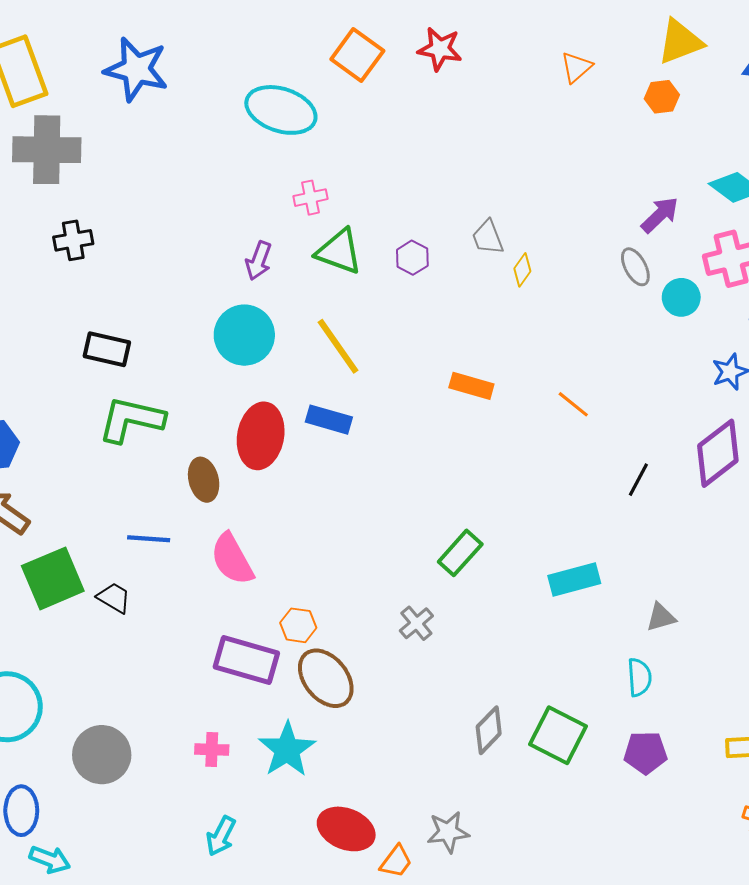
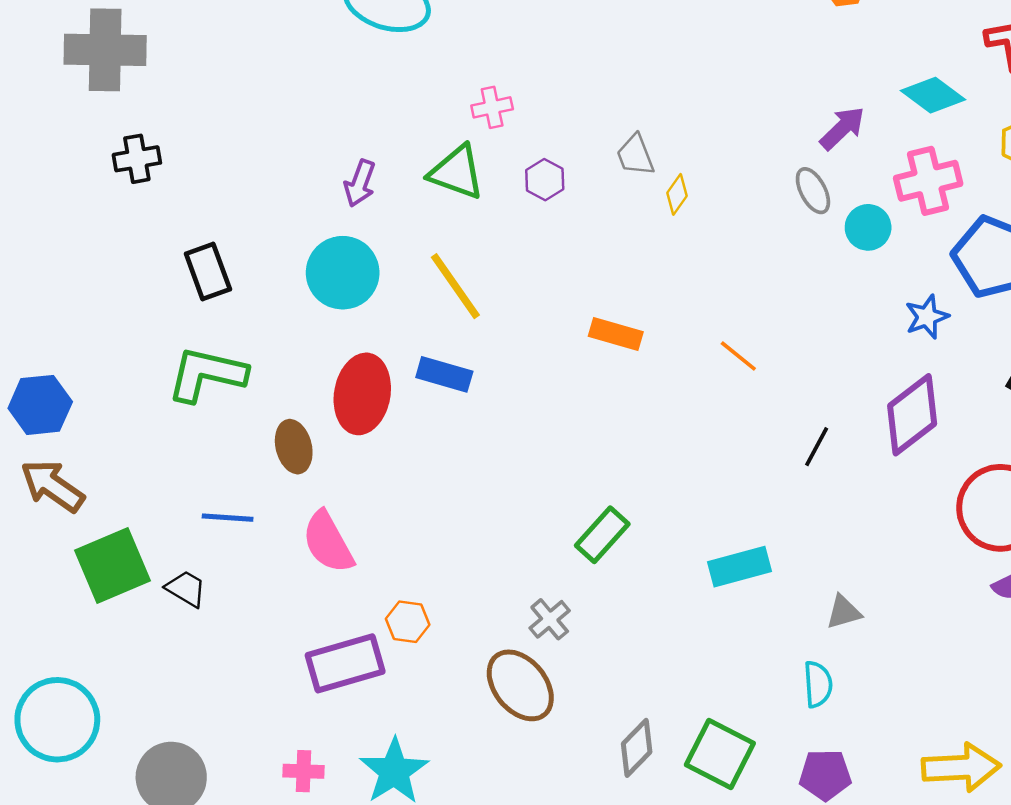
pink cross: (311, 198) -> (492, 107), moved
black rectangle: (107, 349) -> (208, 271), moved, turned 57
purple rectangle: (246, 660) -> (345, 663), turned -32
brown ellipse: (326, 678) -> (520, 685), moved

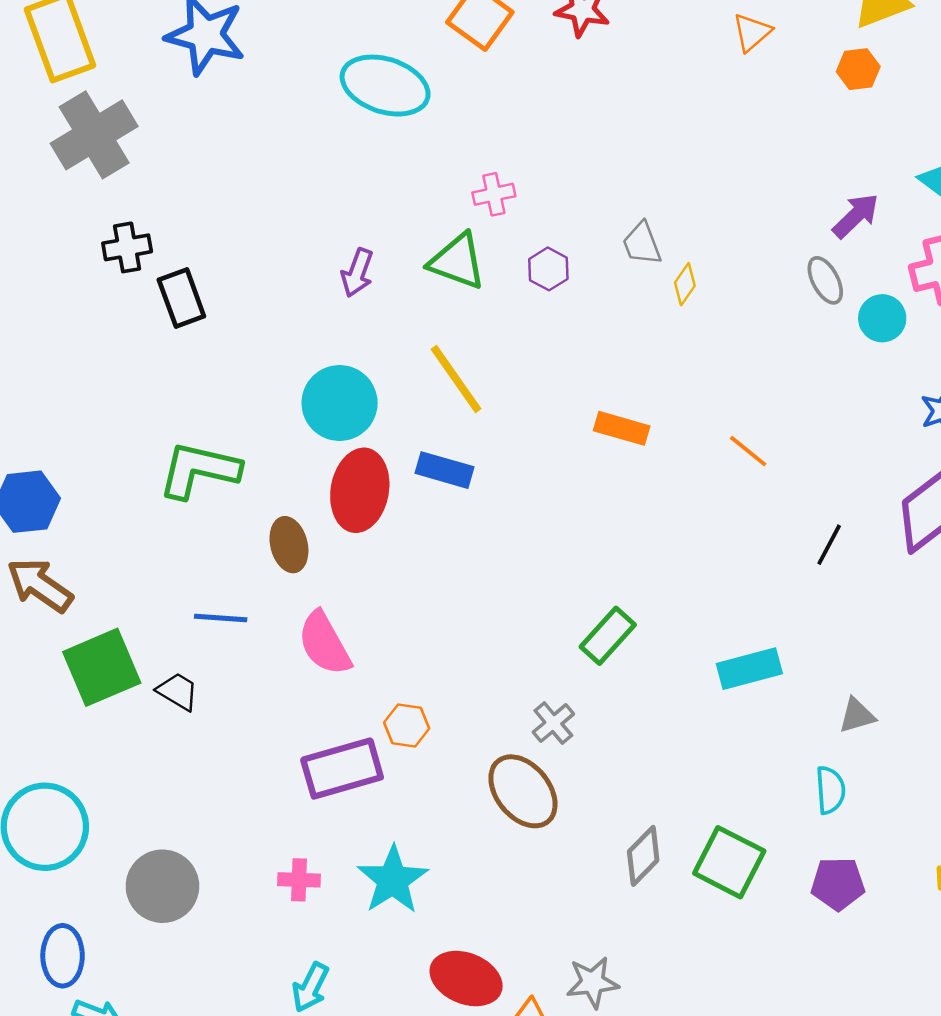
gray cross: (105, 50) -> (94, 135), turned -32
black rectangle: (208, 271) -> (181, 298), moved
cyan circle: (343, 273) -> (340, 403), moved

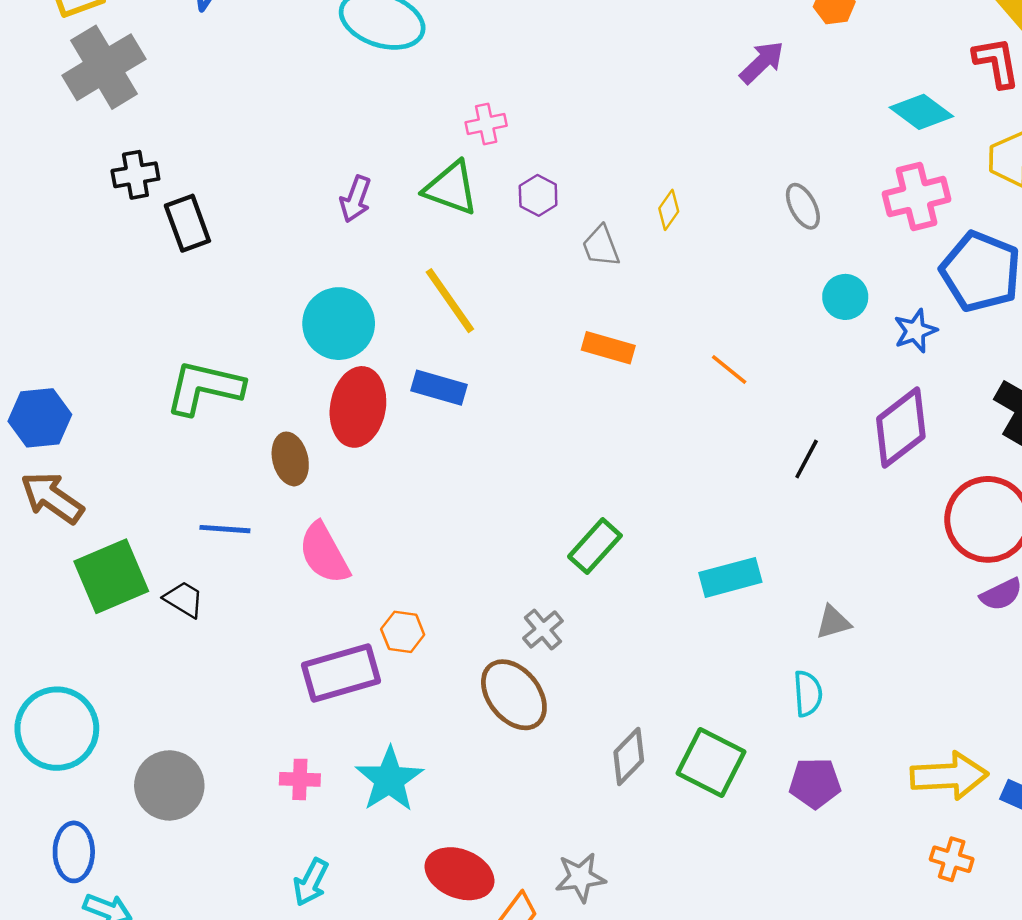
purple arrow: (856, 216) -> (762, 62), moved
gray trapezoid: (642, 244) -> (601, 246), moved
cyan circle: (882, 318) -> (845, 297), moved

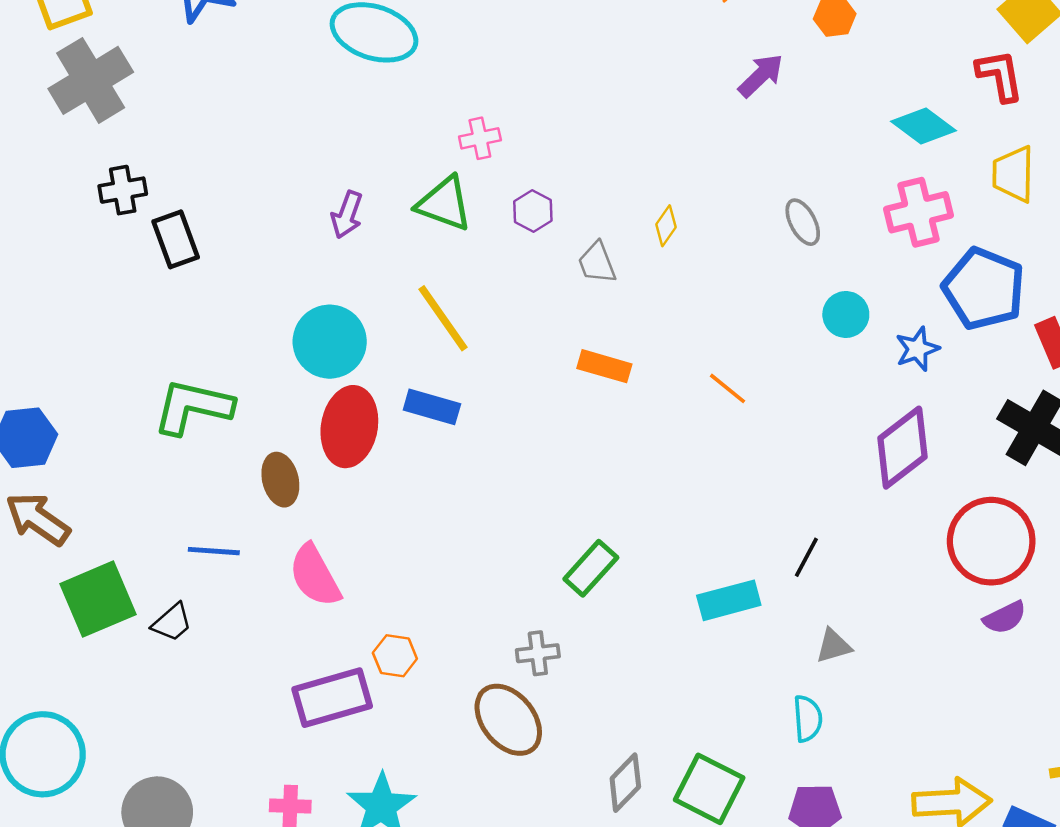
black line: (807, 459) -> (806, 557), moved
black trapezoid: (184, 599) -> (172, 622), turned 108
gray cross: (543, 629) -> (538, 653), turned 33

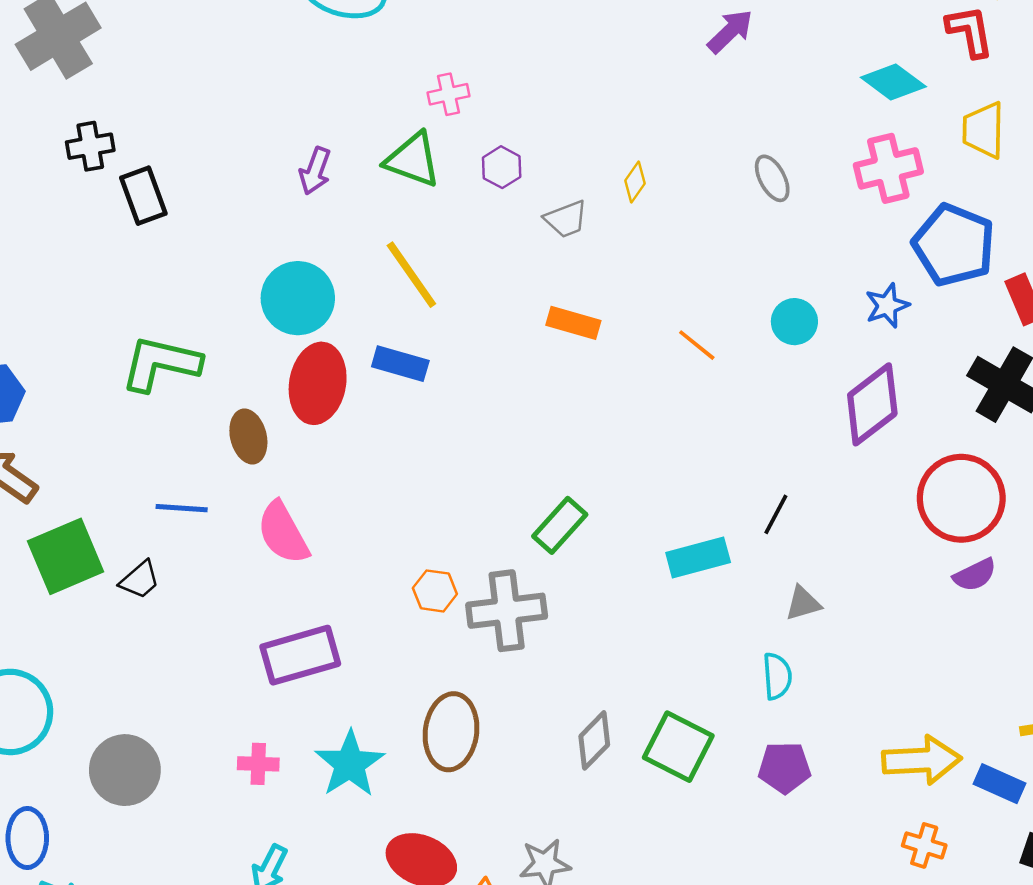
gray trapezoid: (597, 263) -> (566, 219), turned -90
cyan circle: (846, 314) -> (794, 322), moved
gray cross: (538, 653) -> (507, 611), size x1.8
orange hexagon: (395, 656) -> (435, 591), moved
brown ellipse: (508, 720) -> (451, 732), moved, turned 46

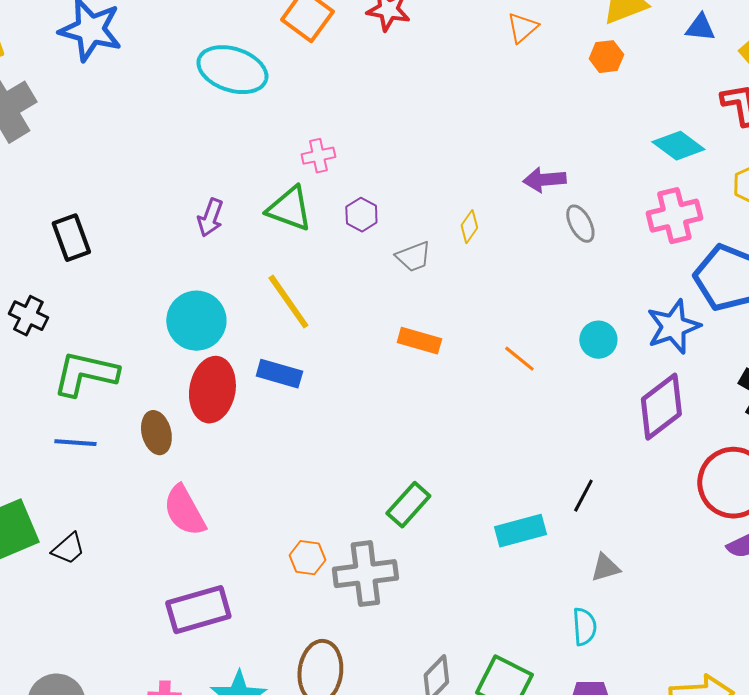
purple arrow: (730, 31) -> (544, 180), moved, turned -141
black cross: (90, 146) -> (28, 316), moved, turned 36
blue star: (887, 306) -> (673, 327), size x1.5
blue line: (182, 508) -> (75, 443), moved

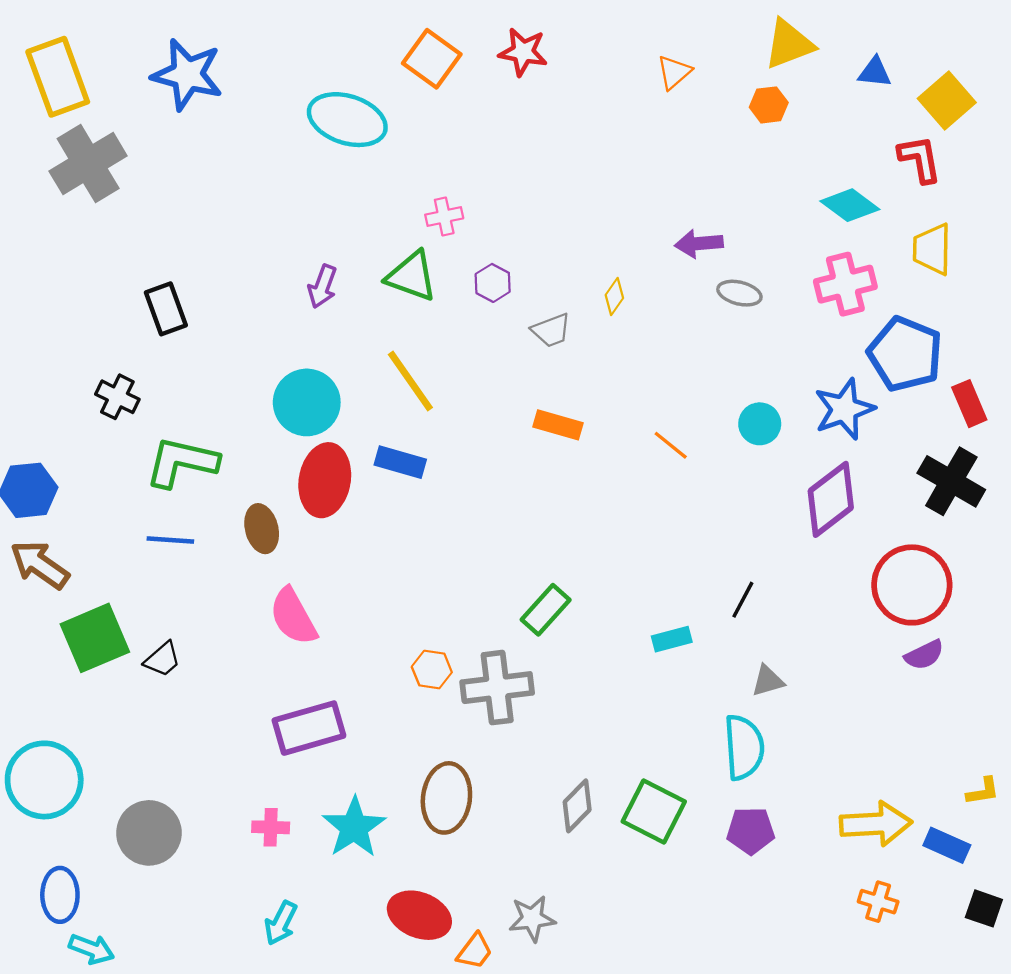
gray ellipse: (580, 224) -> (739, 293), turned -48
cyan rectangle: (520, 531) -> (672, 639), size x0.7
cyan semicircle: (584, 627) -> (744, 747), size x1.5

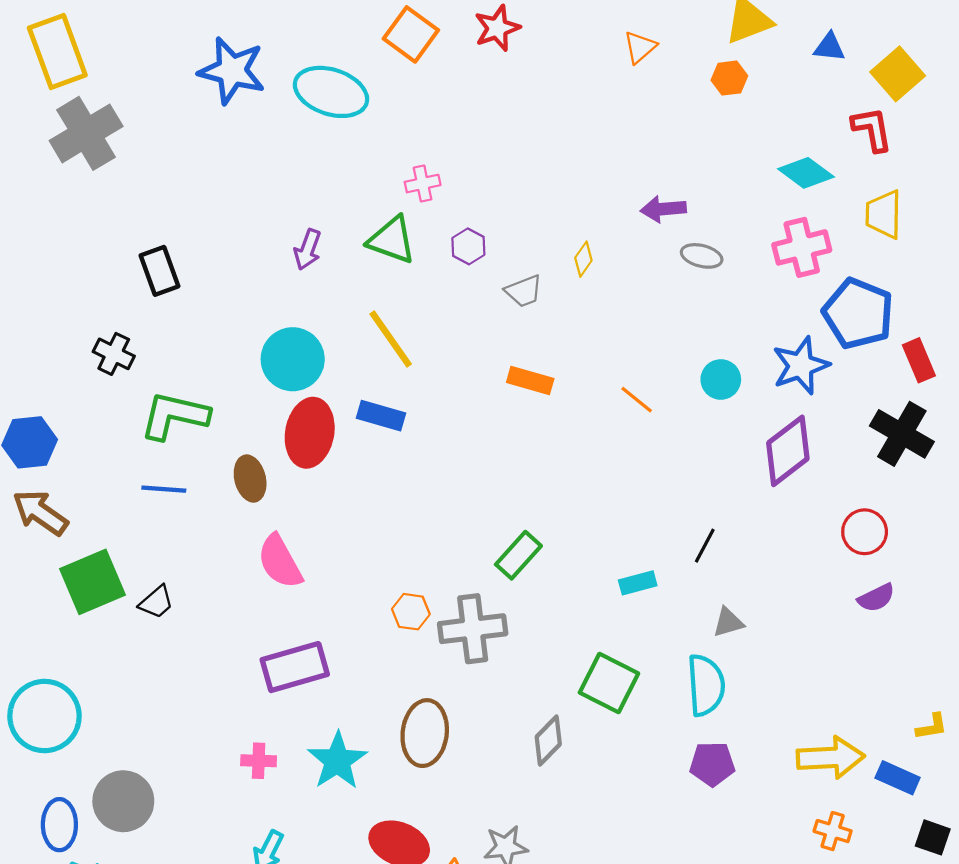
red star: (523, 52) -> (497, 28), turned -30
blue star: (187, 74) -> (232, 71), moved
red circle: (912, 585) -> (865, 532), size x0.6
green square: (654, 811) -> (609, 683), moved
gray circle: (149, 833) -> (123, 801), moved

